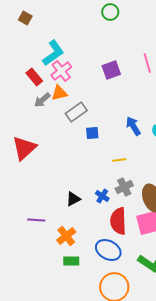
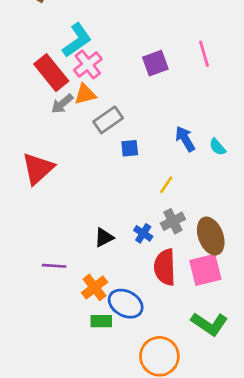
red rectangle: (34, 77) -> (51, 73), size x1.5
yellow line: (119, 160) -> (166, 185), turned -48
blue ellipse: (108, 250) -> (126, 304), moved

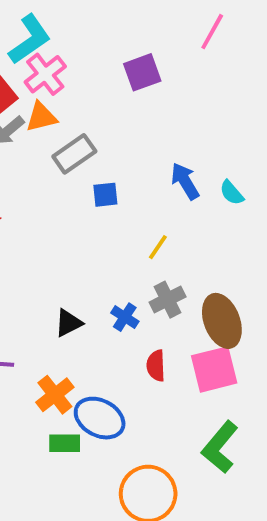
pink line: (204, 54) -> (212, 32), moved, turned 45
red semicircle: (165, 267) -> (156, 366), size x0.6
green L-shape: (209, 324) -> (220, 447), turned 96

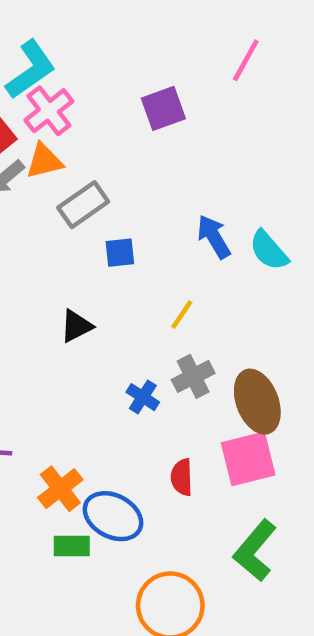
cyan semicircle: (232, 193) -> (269, 250), size x1.4
black triangle: (68, 323) -> (76, 326), moved
red semicircle: (156, 366) -> (182, 477), moved

